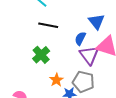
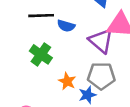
blue semicircle: (80, 38) -> (66, 26), moved, turned -88

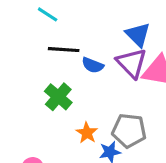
purple triangle: (101, 41) -> (132, 63), moved

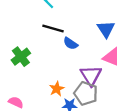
purple triangle: (132, 63) -> (91, 75), moved
green cross: (58, 97) -> (21, 57), moved

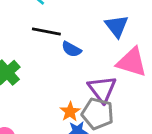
orange star: (57, 89) -> (70, 112), moved

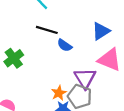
blue triangle: (117, 26) -> (101, 31), turned 30

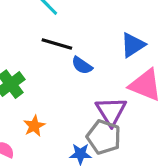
orange star: (59, 93) -> (34, 126), moved

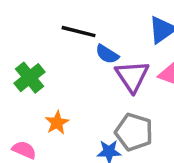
purple triangle: (111, 111) -> (132, 76), moved

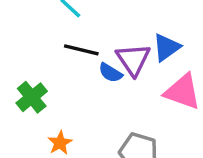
purple triangle: (132, 76) -> (133, 59), moved

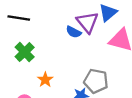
black line: (81, 50) -> (19, 18), moved

